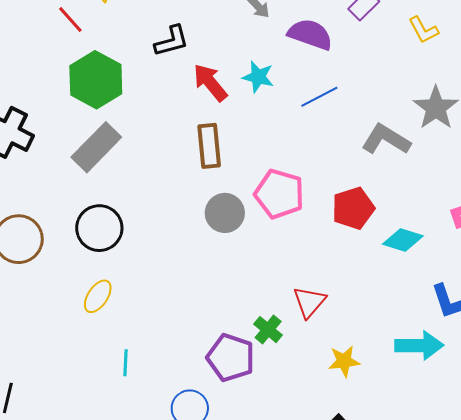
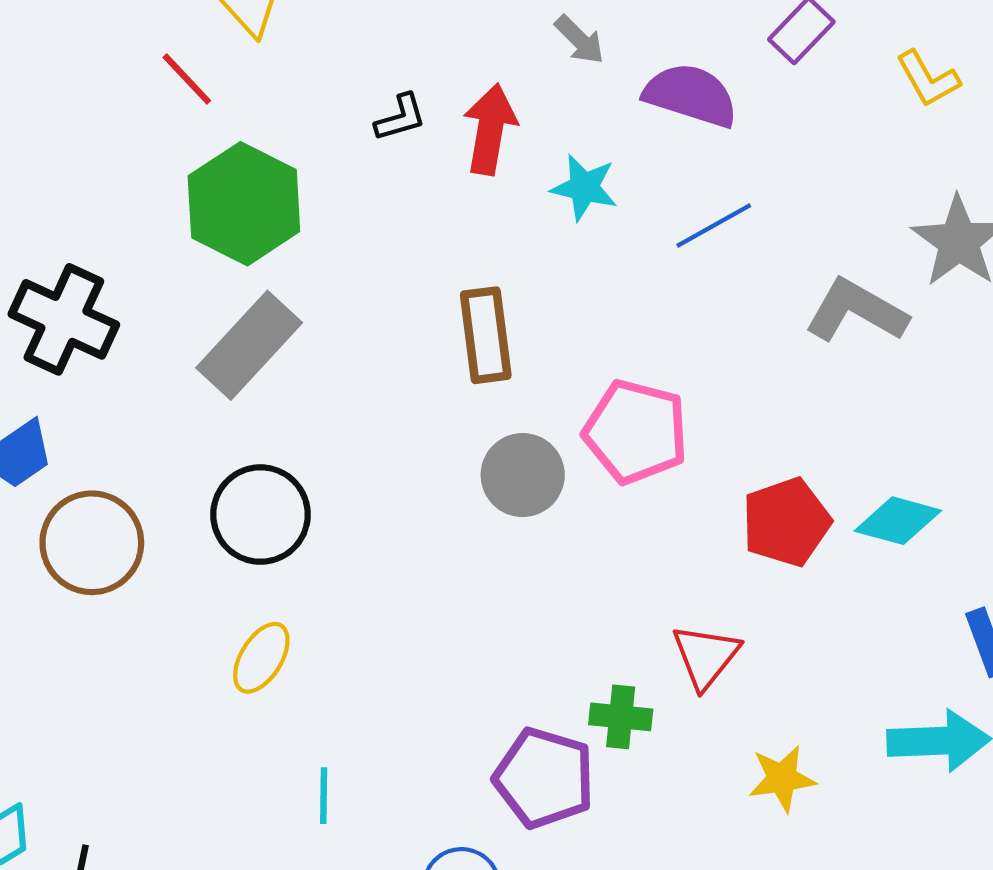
black L-shape: (172, 41) -> (400, 118), size x0.7
red arrow: (210, 83) -> (490, 129), moved, turned 51
red pentagon: (353, 208) -> (786, 522), moved
green cross: (268, 330) -> (621, 717), turned -32

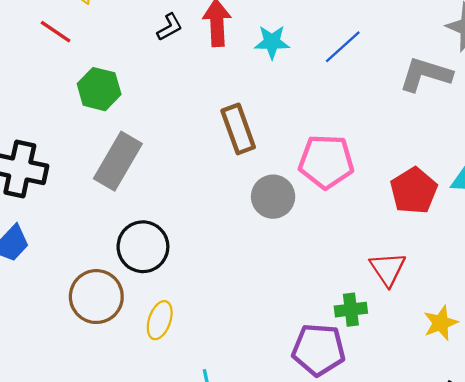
green hexagon: (244, 204) -> (99, 89), size x0.7
brown circle: (92, 543) -> (96, 297), moved

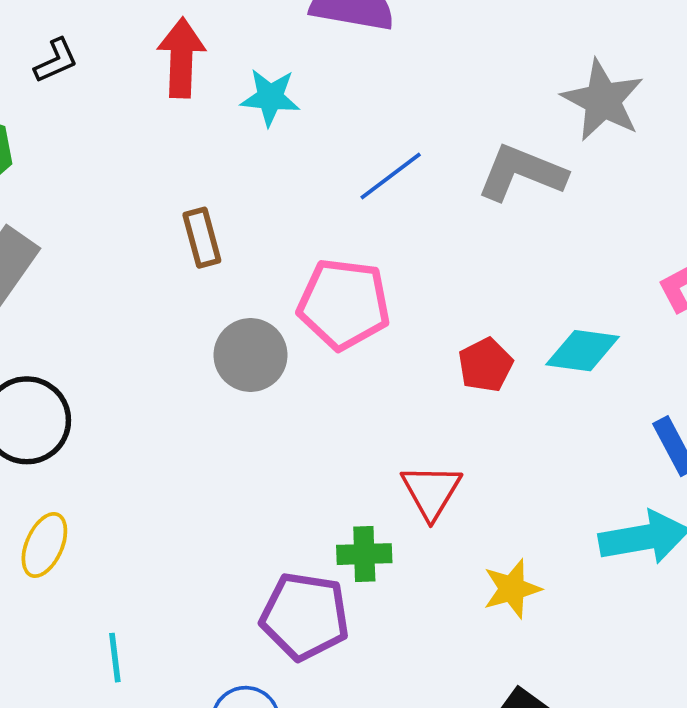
black L-shape: (170, 27) -> (56, 61), moved
blue line: (343, 47) -> (391, 176), moved
brown rectangle: (238, 129) -> (202, 238), size x0.7
red pentagon: (414, 191) -> (485, 365), size x0.7

